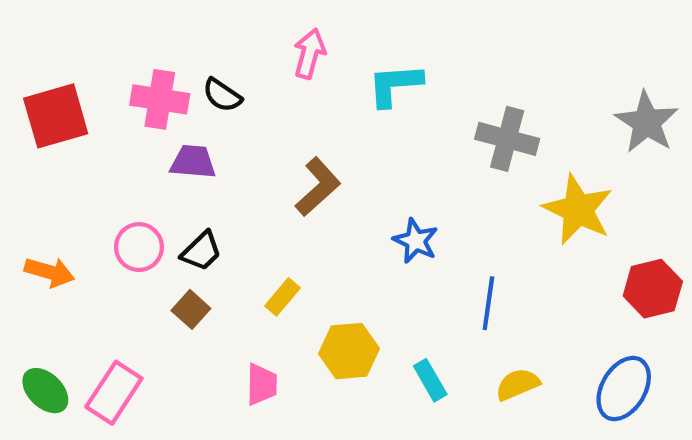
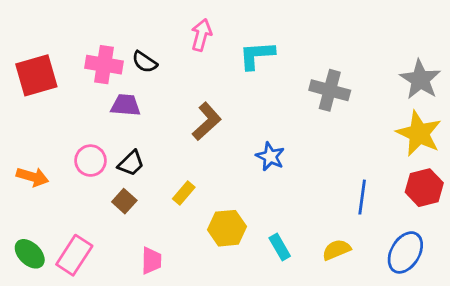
yellow star: (578, 210) -> (419, 134), moved
blue line: (488, 303) -> (362, 197), moved
pink trapezoid: (262, 384) -> (151, 261), moved

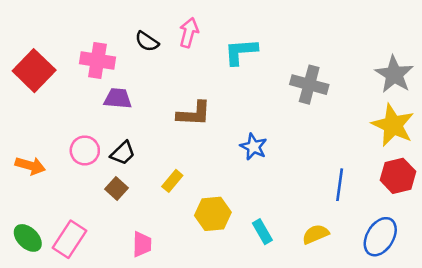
black semicircle: (145, 62) -> (147, 41), moved
red square: (36, 75) -> (34, 71), turned -30
brown L-shape: (207, 121) -> (194, 114), turned 45

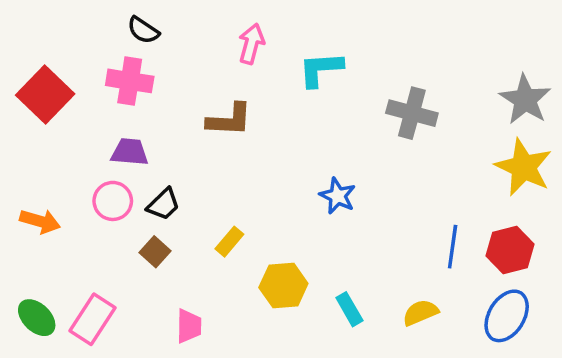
black semicircle: (147, 41) -> (143, 30), moved
purple trapezoid: (118, 98) -> (130, 152), moved
brown L-shape: (194, 114) -> (229, 120), moved
red hexagon: (398, 176) -> (510, 250), moved

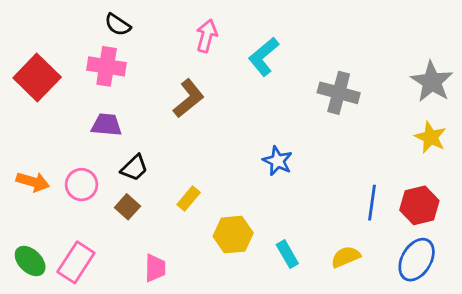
cyan L-shape: (321, 69) -> (264, 57), turned -36
brown L-shape: (229, 120) -> (189, 98), turned -42
yellow star: (524, 167) -> (430, 137), size x0.7
pink circle: (113, 201) -> (82, 185), moved

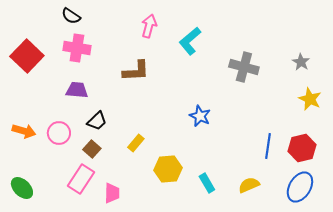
black semicircle: (118, 25) -> (71, 16), moved
gray star: (432, 82) -> (301, 62), moved, size x0.6
brown L-shape: (189, 98) -> (136, 71), turned 36
pink rectangle: (76, 262) -> (81, 179), moved

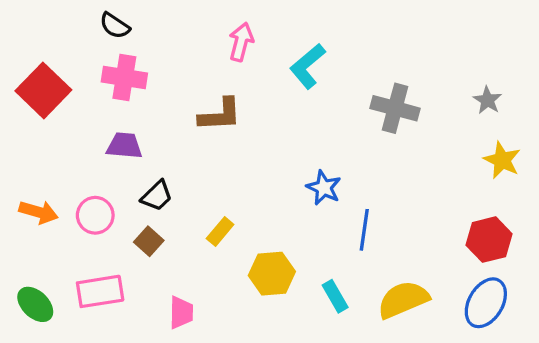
blue line: (268, 146) -> (364, 230), moved
pink rectangle: (81, 179) -> (100, 291), moved, turned 48
yellow semicircle: (249, 185) -> (403, 300), size x1.5

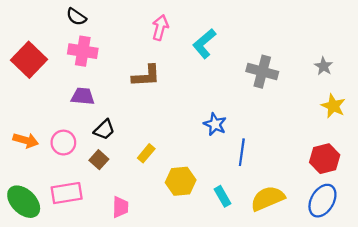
green ellipse: (35, 304) -> (24, 202), size x1.4

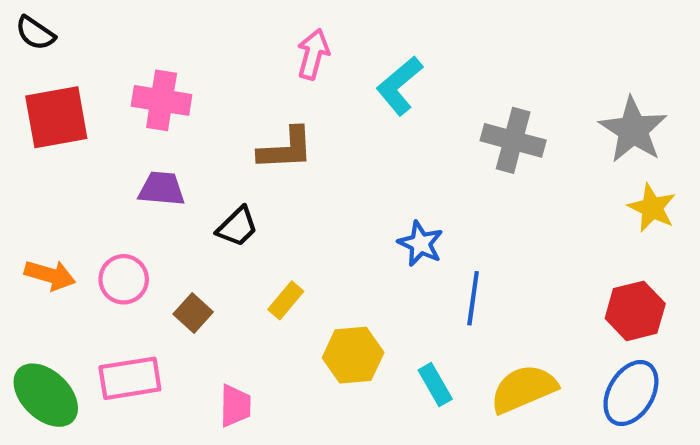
black semicircle: (76, 17) -> (35, 33), moved
red square: (29, 60) -> (56, 117), turned 36
gray star: (324, 66) -> (633, 130), size x1.8
black trapezoid: (104, 130) -> (237, 227), moved

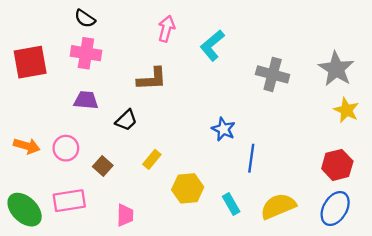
black semicircle: (35, 33) -> (85, 19), moved

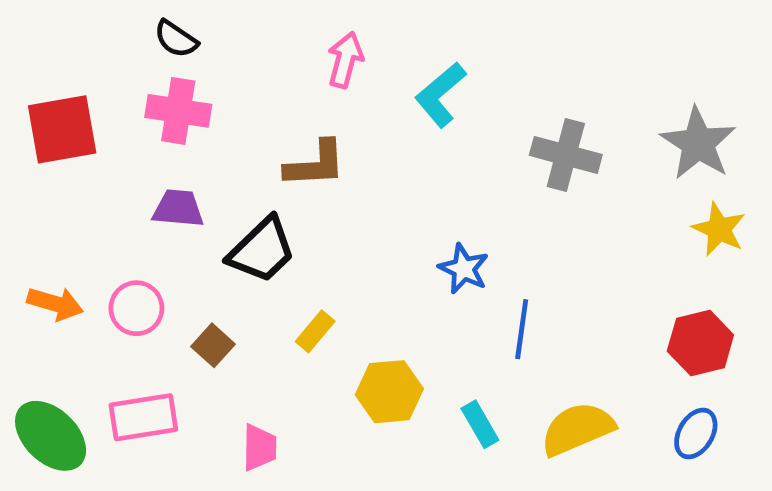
black trapezoid: (126, 120) -> (262, 250), size x1.5
blue ellipse: (335, 208) -> (696, 434), size x0.7

